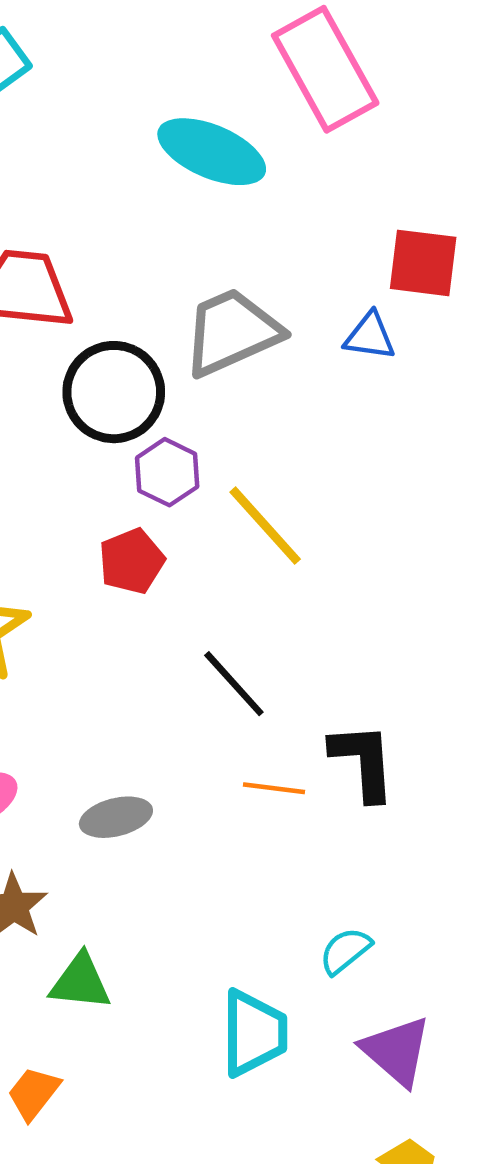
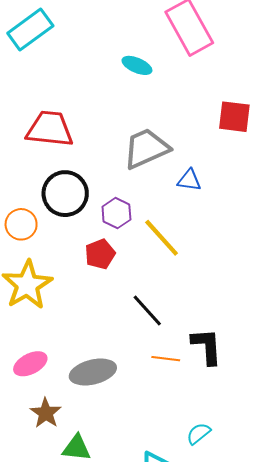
cyan ellipse: (212, 152) -> (137, 65), size x0.6
blue triangle: (370, 336) -> (189, 180), moved
black circle: (114, 392) -> (65, 194), moved
gray ellipse: (116, 817) -> (93, 372), size x1.4

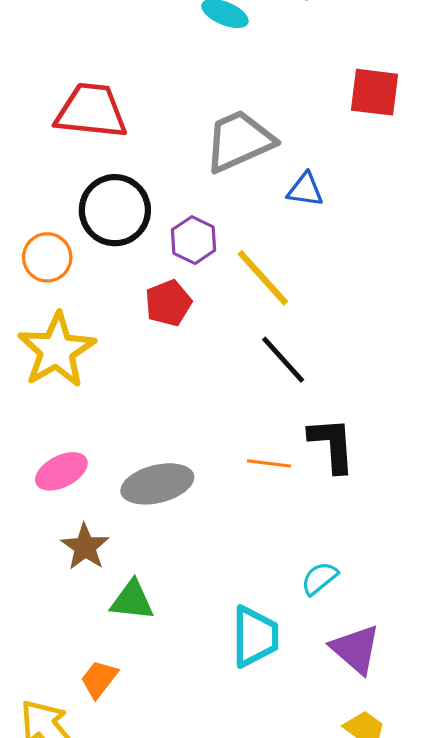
black line: (147, 310) -> (283, 360), moved

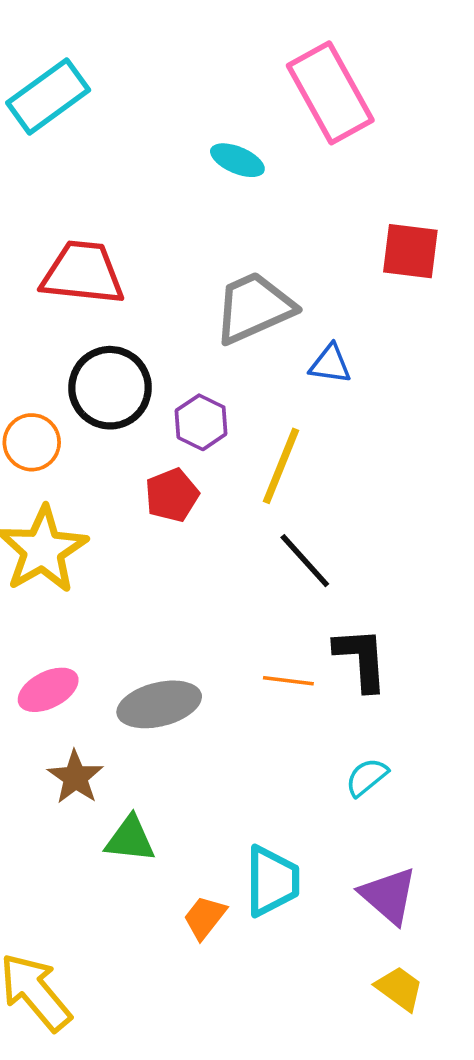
yellow line: (263, 278) -> (281, 466), turned 64
cyan semicircle: (319, 578) -> (367, 777), moved
orange trapezoid: (99, 679) -> (205, 917), moved

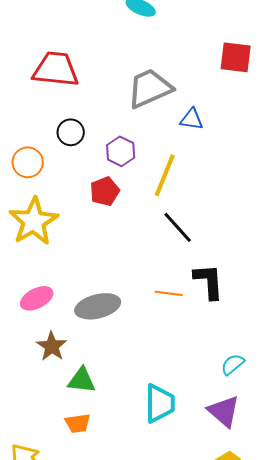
black circle: (110, 388) -> (71, 132), size x0.6
cyan semicircle: (367, 777) -> (233, 364), moved
orange trapezoid: (205, 917) -> (78, 423), moved, turned -136

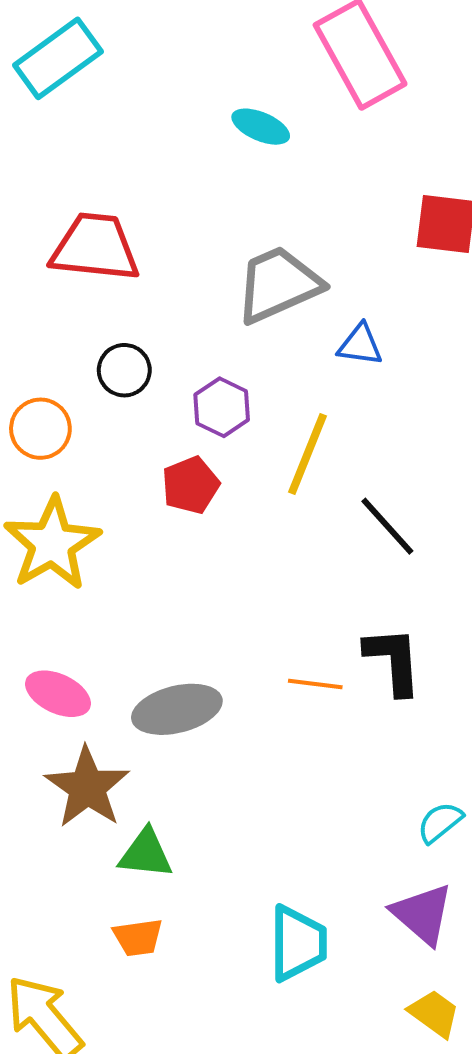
black line: (178, 227) -> (387, 526), moved
pink ellipse: (37, 298) -> (58, 694), turned 52
brown star: (52, 346) -> (87, 787), size x1.4
cyan trapezoid: (160, 403) -> (298, 943), moved

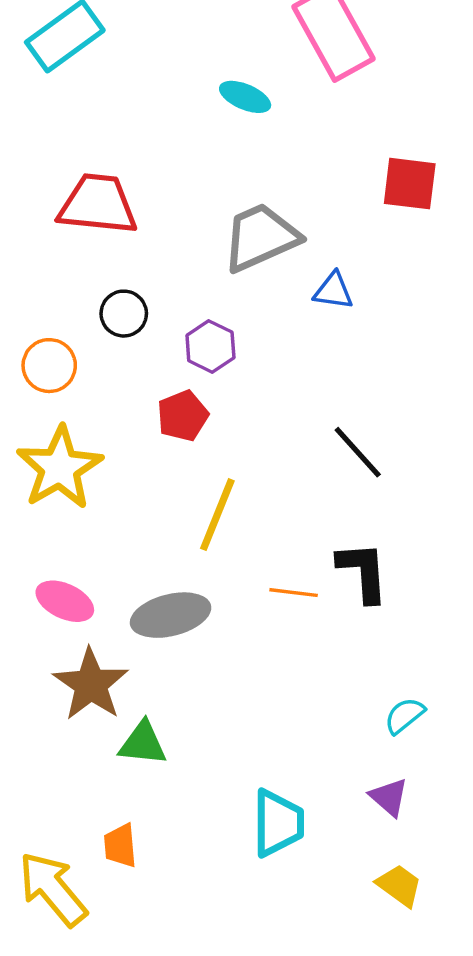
yellow line: (307, 454) -> (217, 515), moved
purple triangle: (422, 914) -> (389, 797), size x0.7
orange trapezoid: (138, 937) -> (120, 846), moved, turned 93

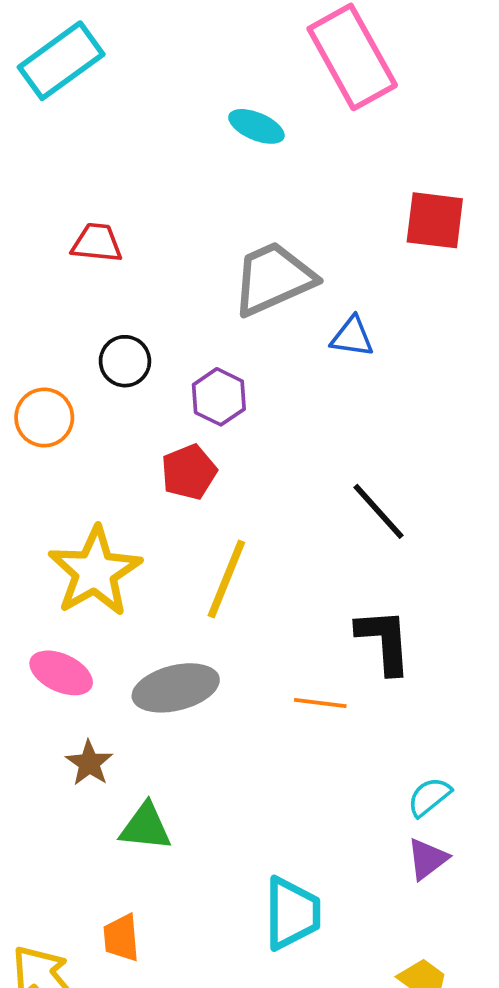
red trapezoid: (98, 204) -> (97, 243), size x0.6
yellow star: (60, 468) -> (95, 572), moved
orange line: (294, 593) -> (320, 703), moved
brown star: (91, 684) -> (89, 763), size x0.6
purple triangle: (389, 797) -> (427, 859), moved, turned 42

